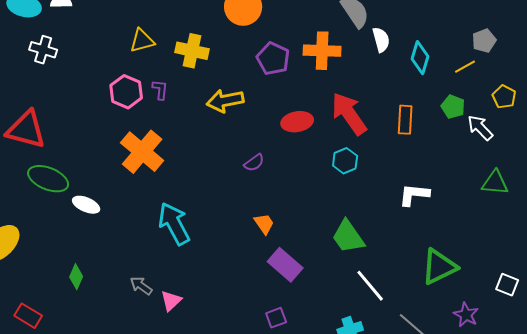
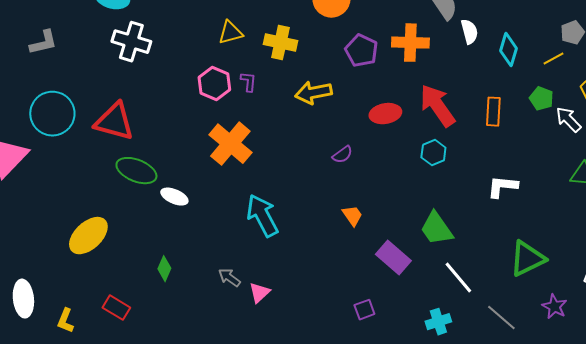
white cross: (43, 50) -> (131, 42), size x1.4
purple rectangle: (285, 265) -> (393, 258), moved

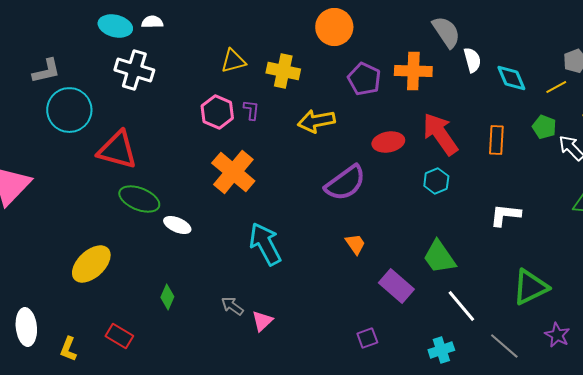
cyan diamond: (508, 50) -> (511, 78), turned -40
cyan circle: (52, 114) -> (69, 110), moved
purple semicircle: (342, 155) -> (345, 183), size x2.0

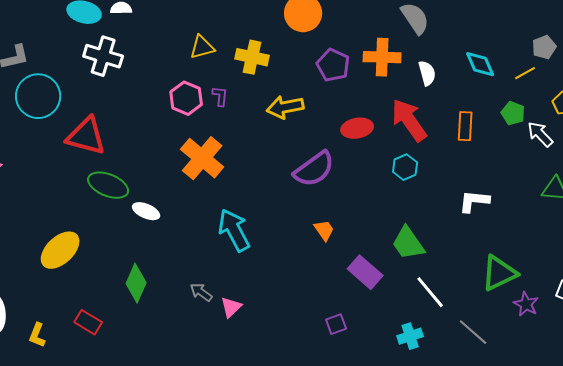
white semicircle: (472, 60) -> (427, 73), moved
green diamond: (167, 297) -> (136, 283), size x1.5
purple star: (557, 335) -> (526, 304), moved

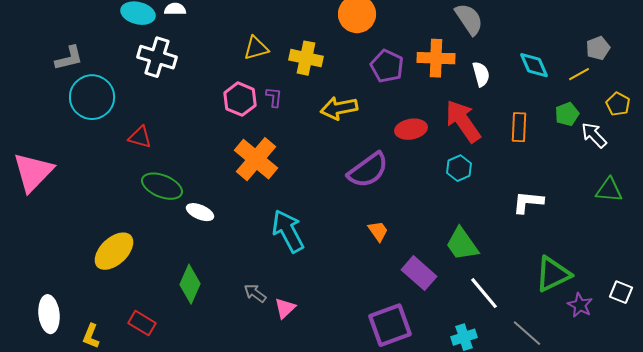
green pentagon: (513, 113) -> (567, 114), turned 30
red triangle: (86, 136) -> (140, 137), size x0.6
purple square: (336, 324) -> (390, 325), size x2.0

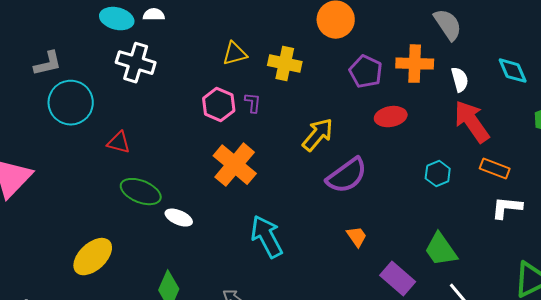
yellow arrow: (339, 108) -> (318, 135), moved, turned 141
red arrow: (463, 121) -> (472, 122), moved
orange rectangle: (519, 127) -> (495, 169), moved, turned -72
red ellipse: (411, 129) -> (391, 117), moved

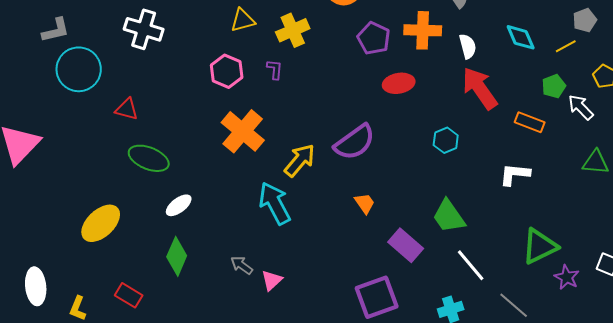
yellow cross: (285, 64) -> (293, 30), turned -36
purple L-shape: (253, 103) -> (275, 69), moved
yellow arrow: (318, 135) -> (300, 160), moved
orange rectangle: (495, 169) -> (530, 122), moved
white ellipse: (179, 218) -> (179, 205), moved, turned -60

